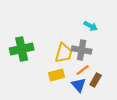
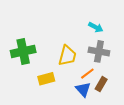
gray cross: (82, 50) -> (99, 51), moved
yellow rectangle: (57, 75) -> (46, 79), moved

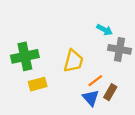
gray cross: (99, 51) -> (120, 49), moved
yellow rectangle: (46, 79) -> (38, 84), moved

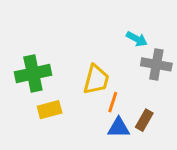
orange line: (95, 81) -> (113, 102), moved, turned -35
blue triangle: (91, 98) -> (119, 128), turned -48

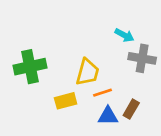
orange line: (113, 102) -> (102, 93), turned 54
yellow rectangle: (50, 110) -> (66, 101), moved

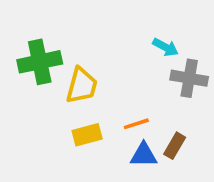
green cross: (30, 67) -> (40, 62), moved
yellow trapezoid: (87, 72) -> (82, 86), moved

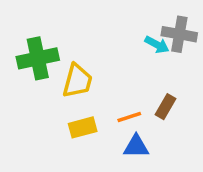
gray cross: (189, 78) -> (179, 34), moved
brown rectangle: (175, 146) -> (166, 107), moved

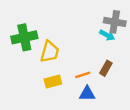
cyan arrow: (157, 45) -> (107, 35), moved

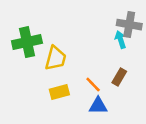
cyan arrow: (107, 35) -> (120, 40), turned -136
orange line: (83, 75) -> (93, 84), turned 64

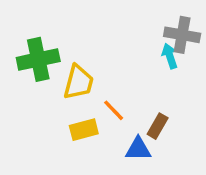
brown rectangle: (119, 77) -> (158, 126), moved
orange line: (93, 84) -> (114, 110), moved

